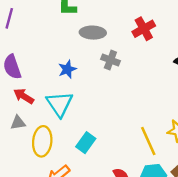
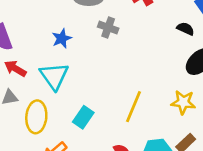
yellow line: (148, 141) -> (133, 107), moved, turned 48

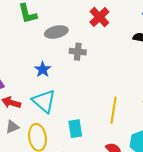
cyan rectangle: (83, 117) -> (75, 129), turned -30

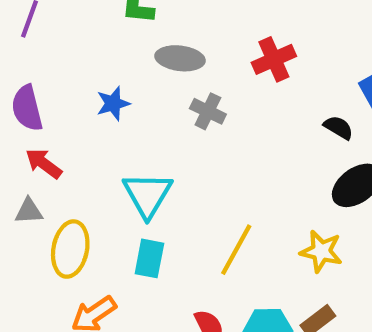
blue star: (43, 69) -> (113, 103), moved
cyan triangle: (44, 101) -> (147, 195), moved

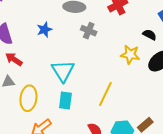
yellow star: (321, 251) -> (130, 55), moved

